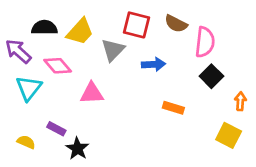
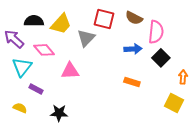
blue arrow: (154, 64) -> (133, 49), moved
purple rectangle: (56, 129) -> (36, 89), moved
black star: (77, 149) -> (59, 113), turned -30

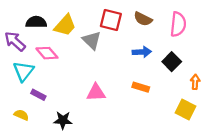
pink semicircle: (156, 32) -> (178, 24), moved
gray triangle: (86, 38) -> (92, 40), turned -30
pink triangle: (70, 71) -> (96, 93), moved

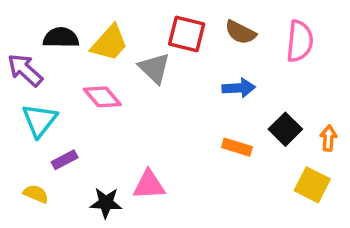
pink diamond: (47, 53) -> (102, 97), moved
black square: (172, 62) -> (285, 129), moved
pink triangle: (96, 93) -> (149, 185), moved
purple rectangle: (38, 95) -> (65, 160), turned -56

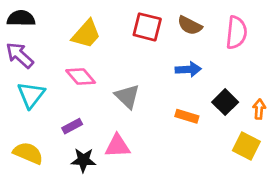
black semicircle: (61, 38) -> (21, 18), moved
gray triangle: (154, 68) -> (127, 96), moved
purple rectangle: (65, 160) -> (72, 126), moved
yellow semicircle: (36, 194) -> (28, 153), size x1.5

